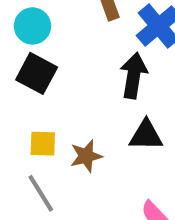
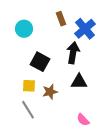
black square: (37, 73) -> (40, 62), moved

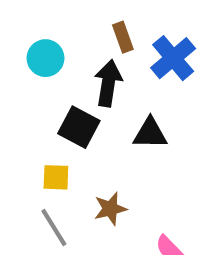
black arrow: (73, 53) -> (108, 83), moved
black triangle: (79, 82) -> (150, 133), moved
brown star: (50, 92) -> (110, 209), moved

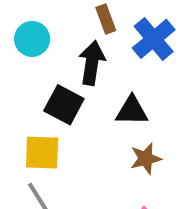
yellow square: (56, 177) -> (42, 153), size x1.4
brown star: (110, 209) -> (146, 159), moved

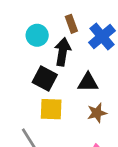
cyan circle: (32, 39) -> (37, 35), moved
yellow square: (42, 153) -> (51, 109), moved

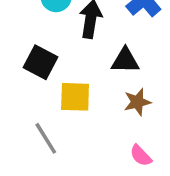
black square: (45, 79) -> (41, 62), moved

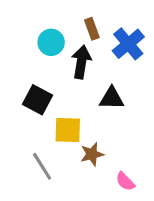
brown star: (137, 102) -> (92, 154), moved

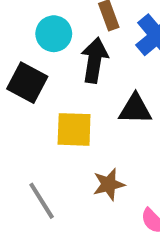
black square: (37, 100) -> (27, 83), moved
yellow square: (68, 130) -> (74, 129), moved

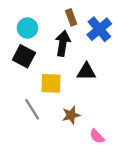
cyan circle: (54, 34) -> (27, 28), moved
gray line: (42, 201) -> (32, 109), moved

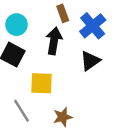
black triangle: (86, 72) -> (90, 61), moved, turned -36

